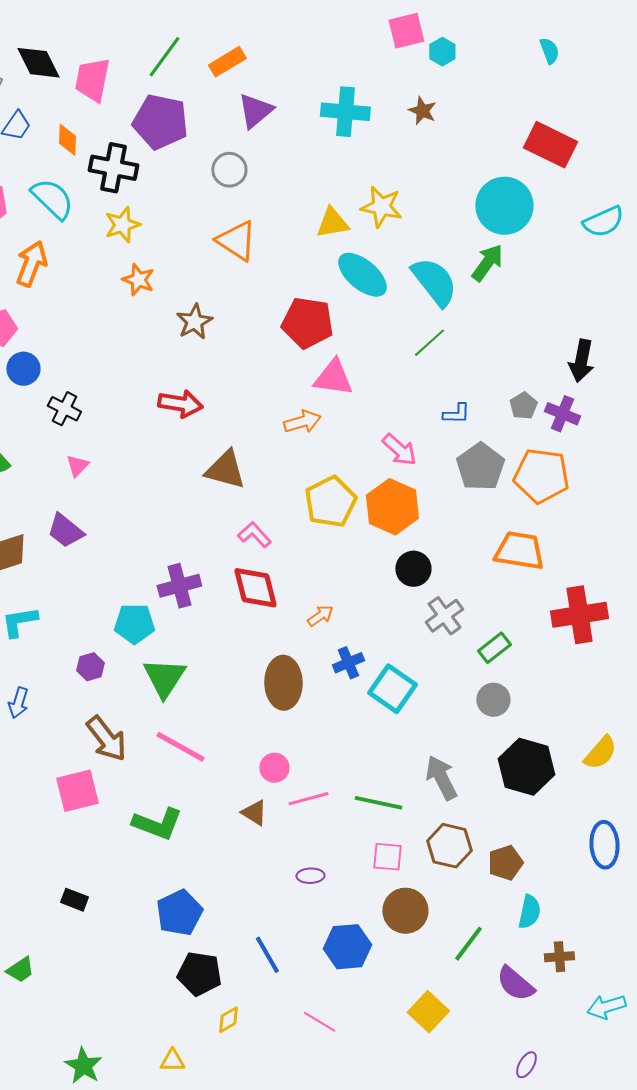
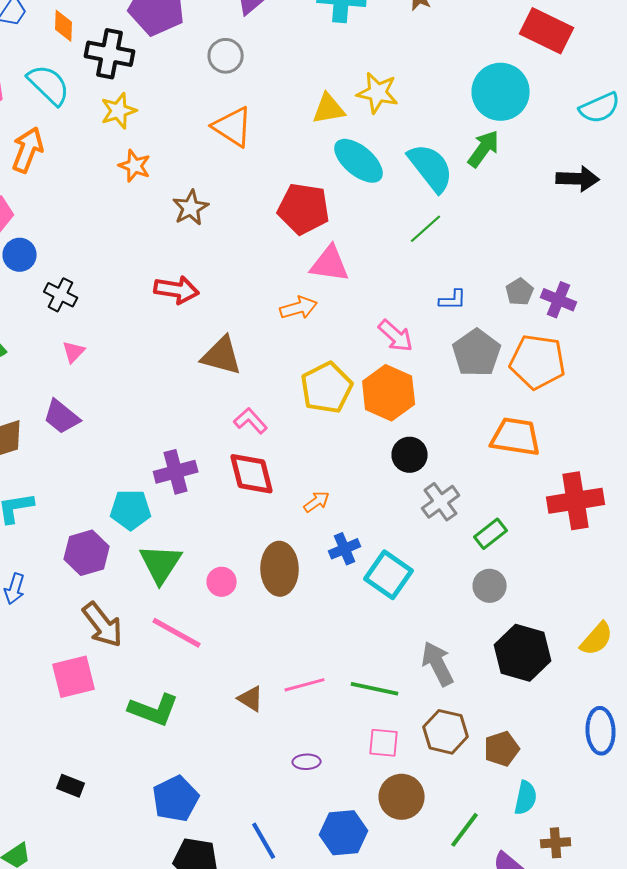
black arrow: (581, 361) -> (578, 179), moved, turned -99
purple hexagon: (90, 667) -> (87, 553), size x1.6
pink circle: (274, 768) -> (222, 582), moved

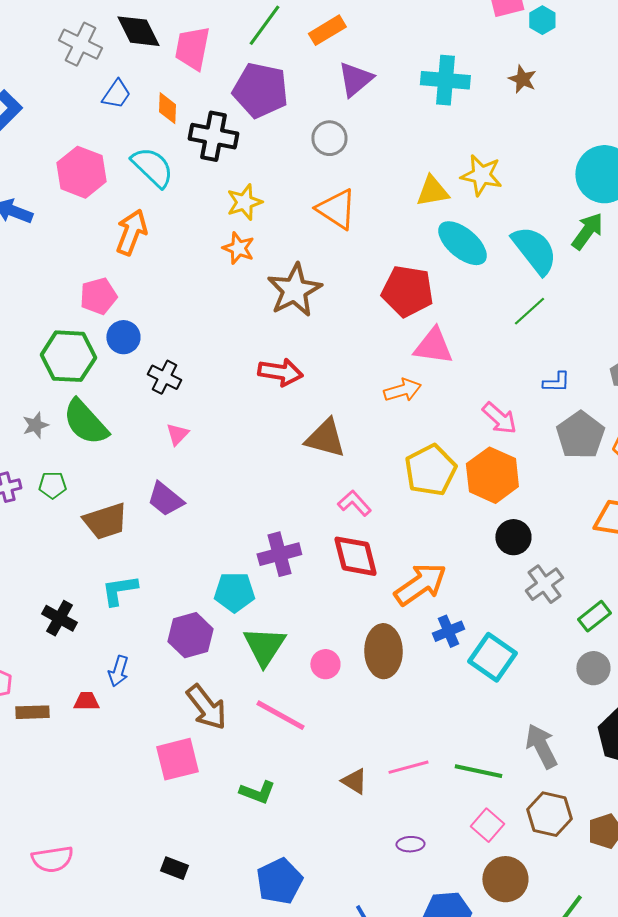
yellow star: (119, 111) -> (244, 202), moved
brown star: (191, 208) -> (294, 290), size x1.5
orange arrow: (317, 502) -> (420, 584), size x2.0
green L-shape: (154, 710) -> (257, 792), size x0.7
pink square: (384, 743) -> (487, 825), turned 36

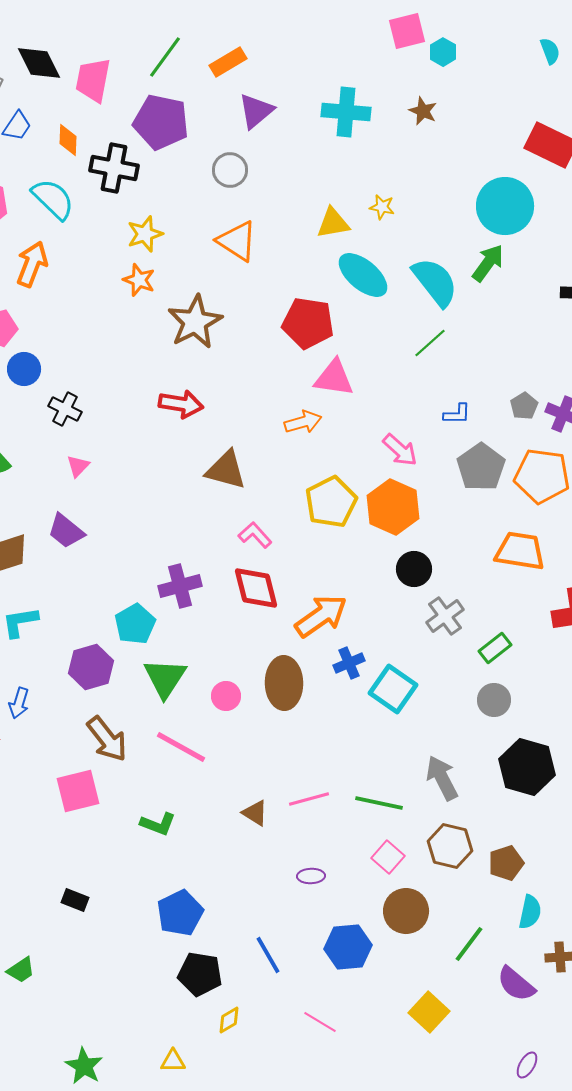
yellow star: (481, 175) -> (382, 207), size x0.6
cyan pentagon: (234, 592) -> (135, 624), turned -30

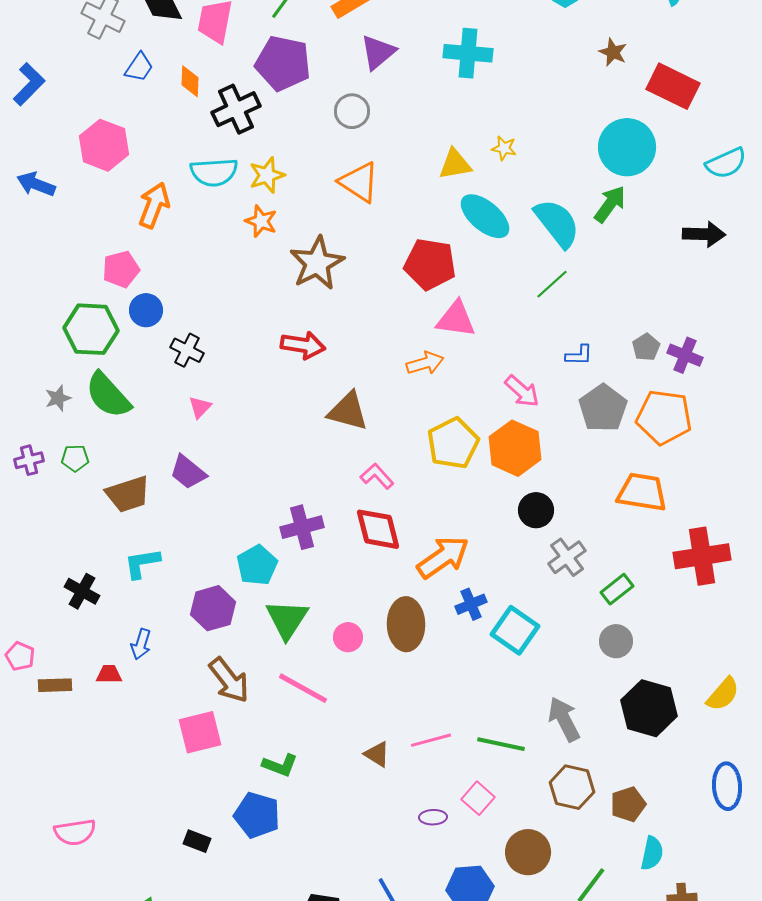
brown star: (423, 111) -> (613, 52), moved
black cross: (114, 168) -> (236, 109), turned -36
cyan semicircle: (53, 199) -> (214, 172), moved, turned 132
pink square: (388, 857) -> (478, 798), moved
blue pentagon: (180, 913) -> (257, 815), moved, turned -30

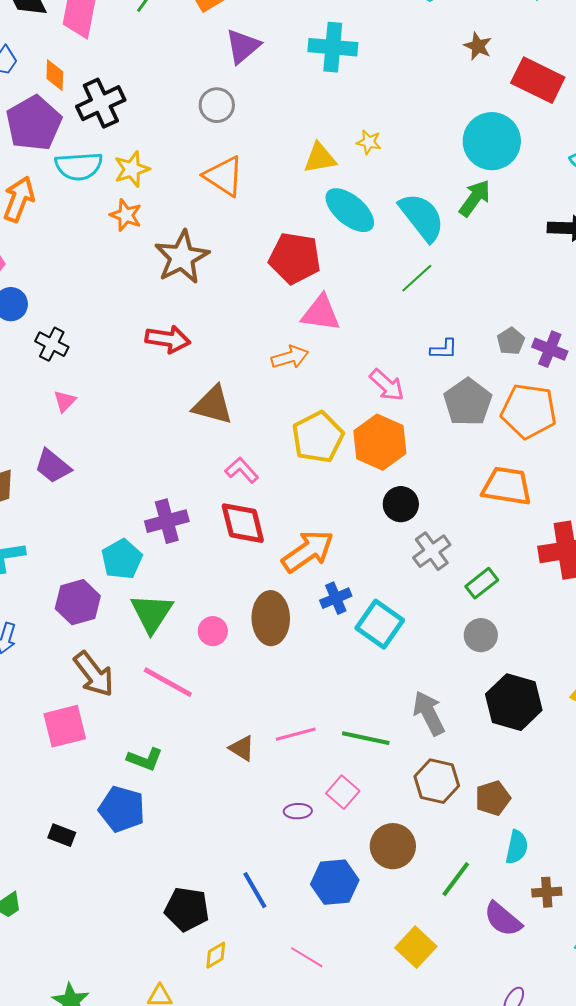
purple pentagon: (283, 63) -> (34, 123), moved, turned 30

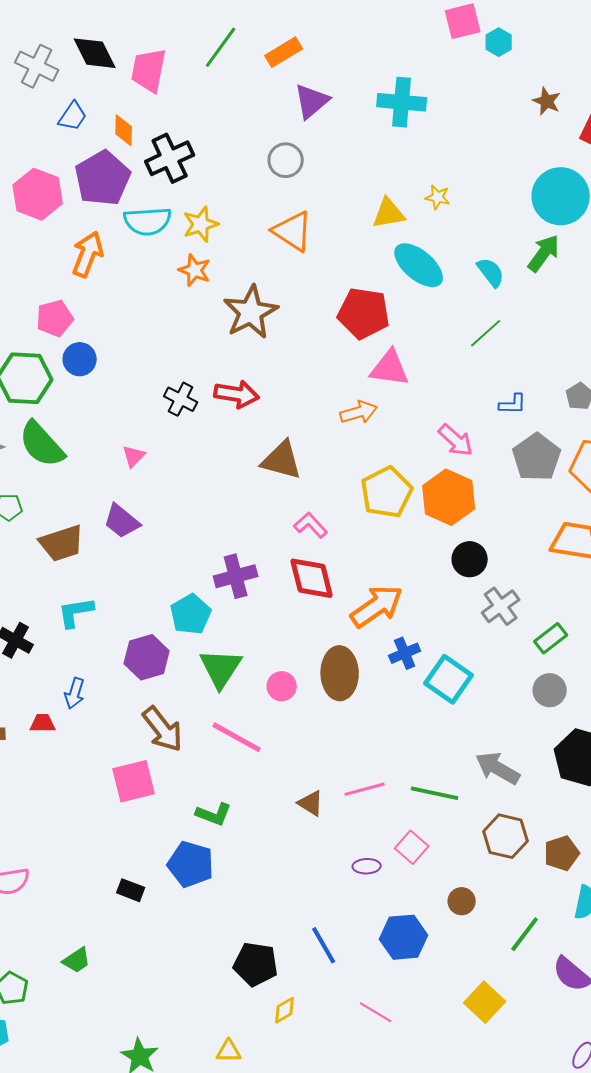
cyan semicircle: (422, 217) -> (491, 272), size x0.6
black cross: (52, 344) -> (181, 399), moved
gray arrow: (429, 713) -> (498, 768), turned -33
brown circle: (393, 846) -> (462, 901), size x0.6

